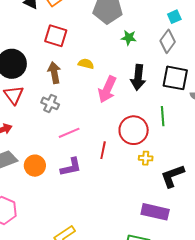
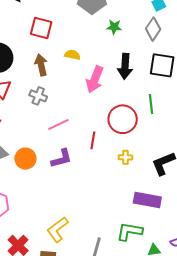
yellow cross: (146, 158) -> (126, 157), moved

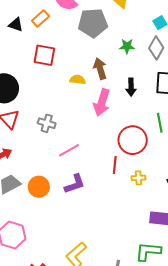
green star: (114, 27) -> (127, 46), moved
brown arrow: (41, 65) -> (100, 69), moved
black arrow: (125, 66) -> (131, 87), size x0.7
red line: (93, 140) -> (115, 165), moved

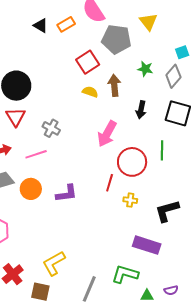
red square: (44, 55) -> (88, 62), moved, turned 35
pink arrow: (102, 103) -> (107, 134), moved
pink line: (69, 150) -> (36, 154), moved

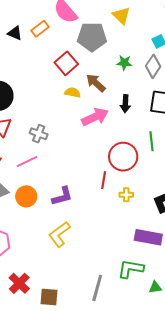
brown arrow: (114, 85) -> (96, 83), turned -35
pink arrow: (107, 134) -> (95, 117), moved, turned -136
yellow L-shape: (54, 263) -> (59, 234), moved

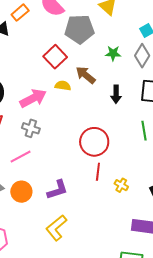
orange rectangle: (40, 29) -> (20, 13), moved
pink arrow: (95, 117) -> (33, 98), moved
red circle: (123, 157) -> (94, 142), moved
yellow cross: (126, 195) -> (121, 185), turned 32

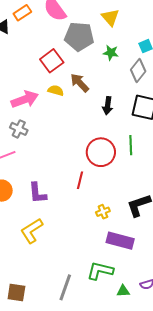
green star: (113, 53) -> (111, 53), moved
red circle: (94, 142) -> (101, 152), moved
yellow cross: (121, 185) -> (103, 212), moved, turned 32
purple L-shape: (57, 190) -> (37, 193), turned 95

